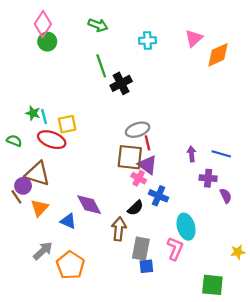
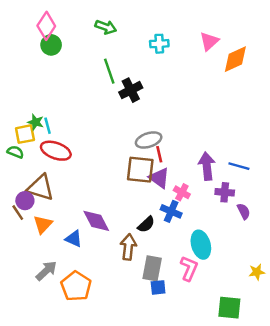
yellow square: (67, 124) -> (25, 134), moved
purple arrow: (192, 154) -> (207, 166), size x1.6
pink cross: (139, 178) -> (182, 192), moved

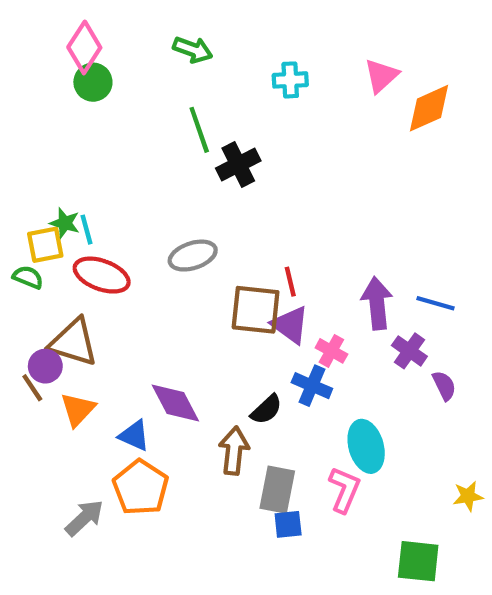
gray ellipse: (149, 140) -> (193, 256), moved
purple cross: (225, 192) -> (409, 351), turned 30
gray arrow: (46, 271) -> (84, 518), moved
orange pentagon: (76, 286) -> (141, 487), moved

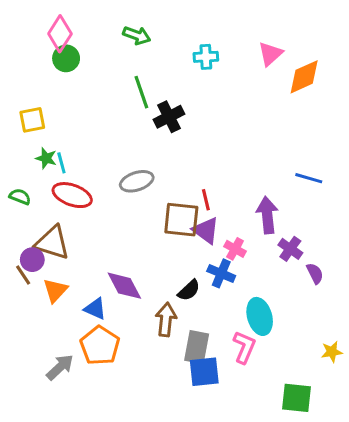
yellow square: (45, 245) -> (32, 120), moved
blue line: (435, 303) -> (309, 178), moved
blue square: (288, 524) -> (204, 372), size x1.5

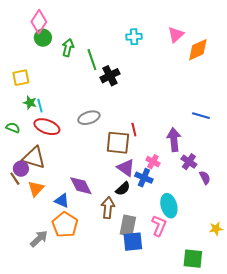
green arrow: (137, 35) -> (68, 48), moved, turned -96
purple triangle: (206, 230) -> (126, 168), moved

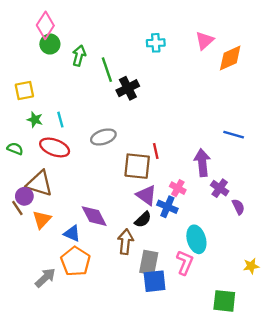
cyan line: (40, 106) -> (60, 120), moved

